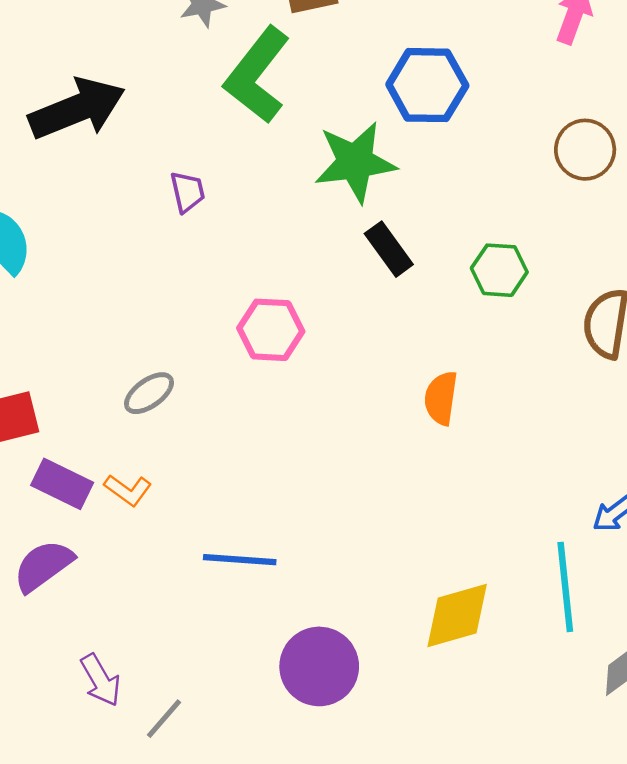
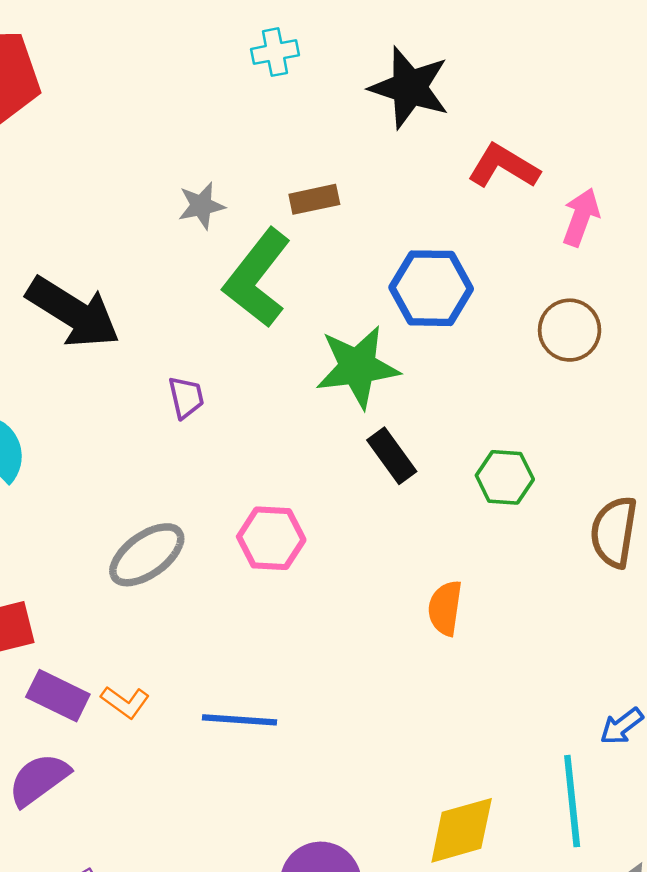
black arrow: (77, 109) -> (73, 312), turned 54
brown circle: (585, 150) -> (570, 330), moved
gray ellipse: (149, 393) -> (147, 555), moved, size x1.5
blue line: (240, 560) -> (239, 720), moved

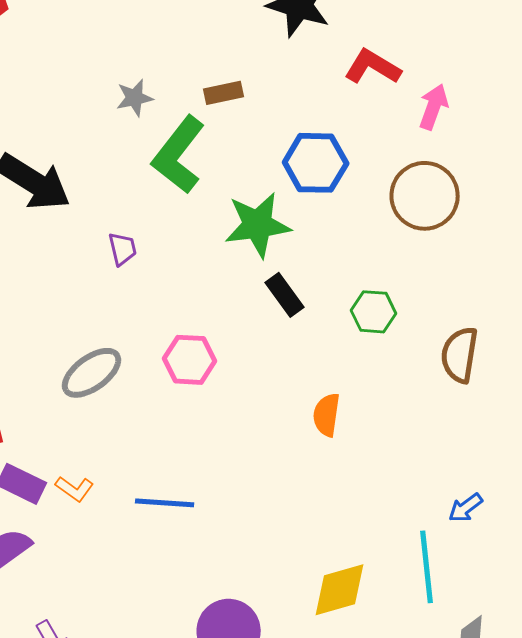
brown circle: (570, 330) -> (425, 196), size x1.4

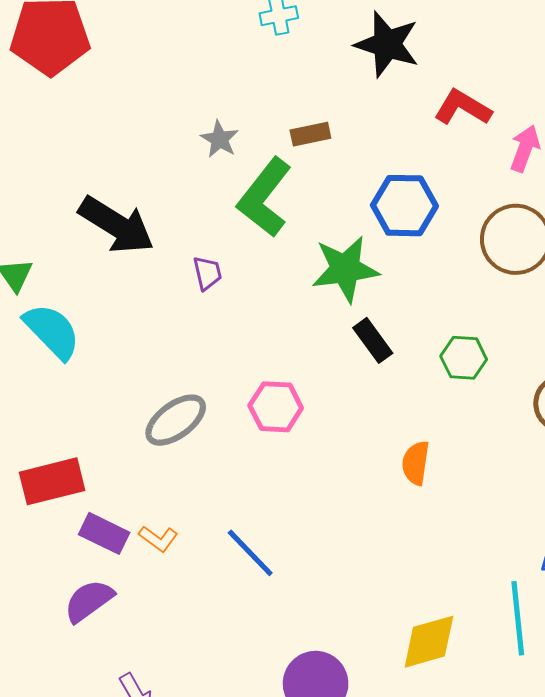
gray star: (135, 98) -> (220, 139), turned -30
purple trapezoid: (123, 249) -> (207, 273), moved
blue line: (165, 503) -> (250, 553), turned 42

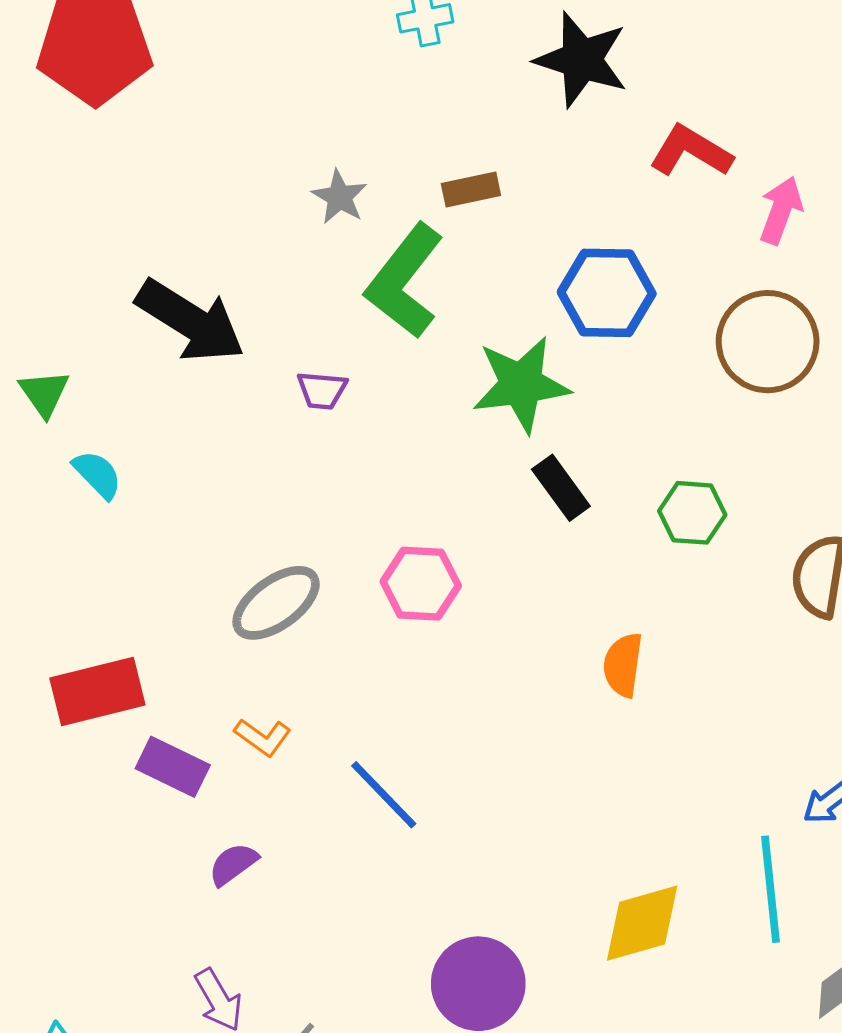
purple trapezoid: (207, 273) -> (322, 390), turned 108
cyan semicircle: (52, 331) -> (97, 474), size x0.6
orange L-shape: (158, 539) -> (263, 737), moved
purple semicircle: (89, 601) -> (233, 864), moved, size x0.7

